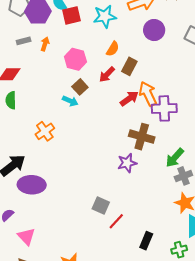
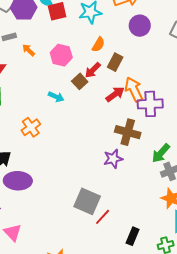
orange arrow: (45, 44) -> (29, 50), moved, turned -64
brown square: (80, 87) -> (80, 81), moved
gray square: (101, 206) -> (87, 201), size x1.5

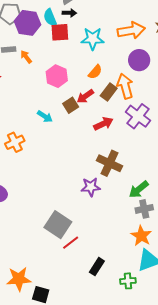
orange arrow: (29, 50) -> (26, 57), moved
orange arrow: (134, 89) -> (125, 86), moved
purple cross: (150, 104) -> (138, 116), moved, turned 30

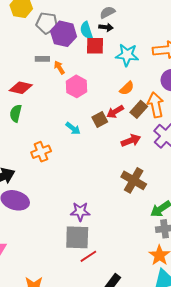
pink hexagon: (57, 76) -> (77, 86), moved
purple star: (91, 187) -> (80, 212), moved
gray square: (58, 225) -> (77, 237), turned -36

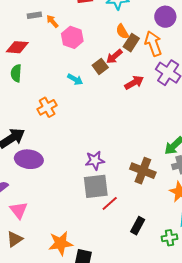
orange semicircle: (127, 88) -> (122, 32), turned 112
brown rectangle: (139, 109) -> (131, 43), moved
brown cross: (134, 180) -> (143, 171), moved

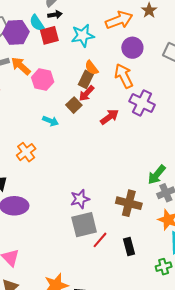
orange arrow: (52, 21) -> (21, 66), size x1.5
brown rectangle: (131, 43) -> (86, 79), moved
black rectangle: (138, 226) -> (129, 247), moved, turned -36

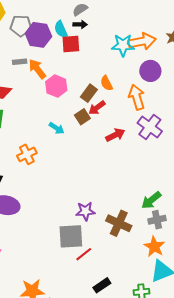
cyan star: (83, 36) -> (123, 45), moved
brown rectangle: (86, 79) -> (89, 93), moved
purple star: (80, 199) -> (85, 211), moved
black rectangle: (129, 247) -> (102, 285), moved, turned 60

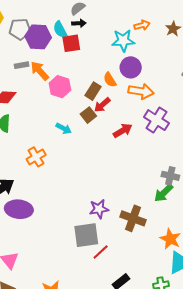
orange arrow: (142, 41) -> (142, 25), moved, size x0.6
purple circle: (150, 71) -> (131, 67), moved
orange arrow: (137, 97) -> (141, 91), turned 120
gray cross: (157, 220) -> (170, 176), moved, turned 30

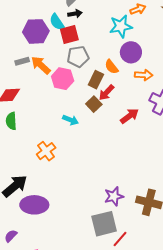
gray pentagon: (20, 29) -> (78, 57), moved
orange arrow: (141, 91) -> (144, 75), size x0.7

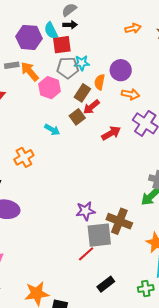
cyan star: (121, 26) -> (82, 63), moved, size x0.7
orange semicircle: (111, 67) -> (100, 82), turned 42
gray square: (104, 224) -> (99, 235), moved

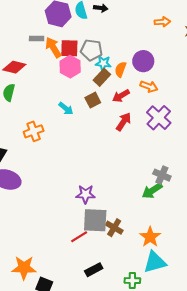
red square: (62, 45) -> (69, 48), moved
cyan star: (82, 63) -> (103, 63), moved
red arrow: (91, 107) -> (121, 96), moved
red arrow: (111, 133) -> (124, 122), turned -36
brown cross: (119, 221) -> (114, 228), moved, size x0.7

